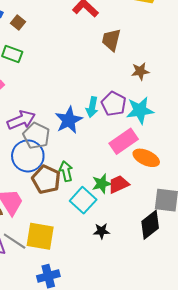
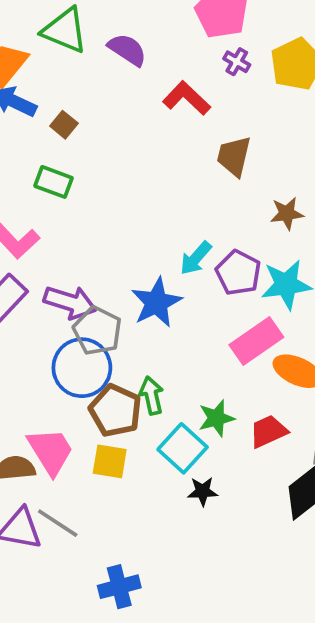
cyan arrow: (92, 107) -> (196, 258), moved, turned 30
purple arrow: (21, 120) -> (70, 302), turned 40
red trapezoid: (119, 184) -> (268, 431), moved
black star: (102, 231) -> (203, 491), moved
yellow square: (40, 236) -> (110, 461), moved, size x0.7

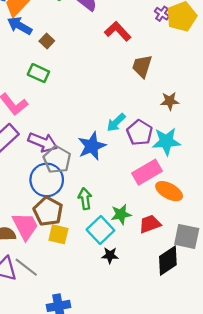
purple cross: (237, 62) -> (162, 14), moved
brown pentagon: (115, 411) -> (48, 211), moved

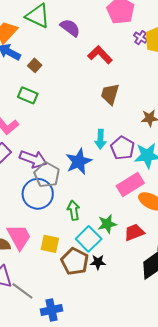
brown trapezoid: (142, 66) -> (110, 94), moved
cyan arrow: (116, 122) -> (101, 139), turned -42
brown pentagon: (48, 211) -> (75, 261), moved
gray line: (26, 267) -> (22, 291), moved

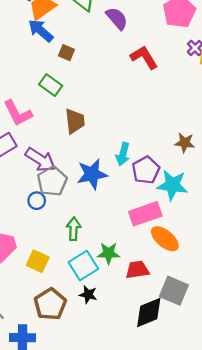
brown square: (35, 65) -> (66, 53), turned -32
brown trapezoid: (110, 94) -> (75, 121), moved, turned 145
blue circle: (38, 194) -> (37, 201), size x0.5
brown pentagon: (75, 261) -> (50, 304), moved

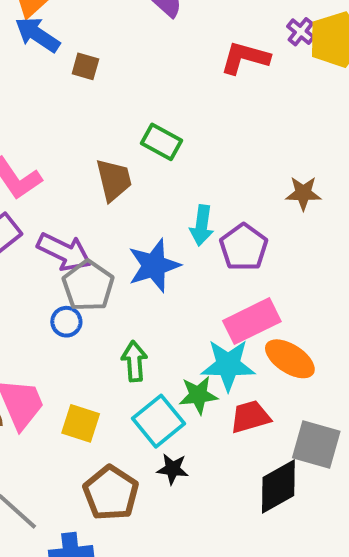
red L-shape: (144, 57) -> (245, 58), moved, turned -36
green rectangle: (51, 85) -> (161, 142), moved
cyan star: (172, 185) -> (228, 365), moved

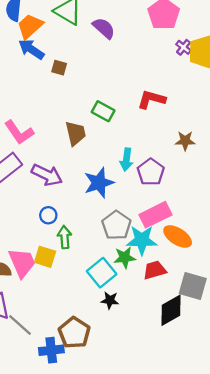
red L-shape: (245, 58) -> (151, 99), moved
gray pentagon: (88, 286) -> (116, 225), moved
green arrow: (134, 361) -> (65, 237), moved
yellow square: (81, 423) -> (45, 257), moved
brown pentagon: (111, 493) -> (74, 333), moved

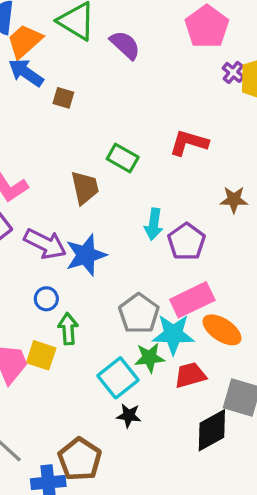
blue star: (99, 183) -> (86, 255), moved

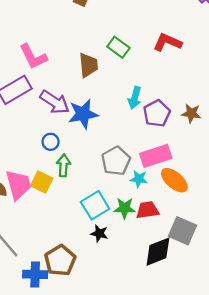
brown star: (234, 200) -> (191, 113), moved
cyan star: (173, 334) -> (139, 179), size x0.6
green star: (150, 358) -> (125, 208), moved

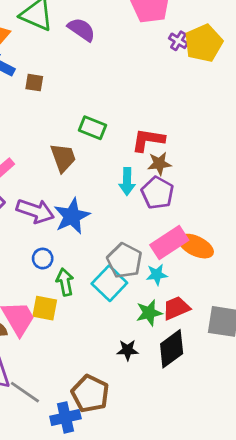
red L-shape: (167, 42) -> (148, 140), moved
brown star: (191, 113) -> (159, 164), moved
orange ellipse: (174, 180) -> (196, 246), moved
cyan square: (95, 205) -> (109, 283), moved
black diamond: (158, 252) -> (172, 349), moved

